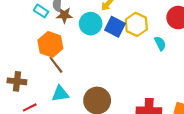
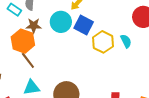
brown star: (64, 15) -> (34, 26), moved
yellow hexagon: (136, 24) -> (103, 42), moved

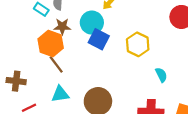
blue square: (84, 25) -> (99, 39), moved
cyan semicircle: (126, 41) -> (161, 75), moved

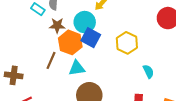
orange hexagon: (51, 43) -> (70, 42), moved
brown line: (56, 64) -> (51, 60), turned 60
cyan triangle: (60, 94) -> (77, 68), moved

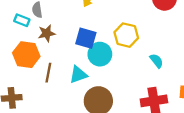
cyan circle: (85, 22) -> (100, 54), moved
orange hexagon: (70, 42) -> (26, 55), moved

